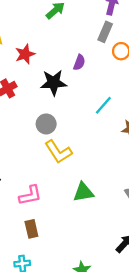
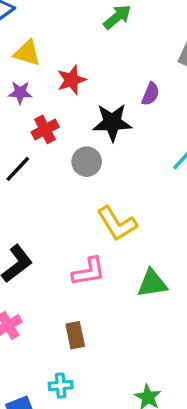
gray circle: (46, 124) -> (87, 162), moved
pink L-shape: (30, 195) -> (89, 272), moved

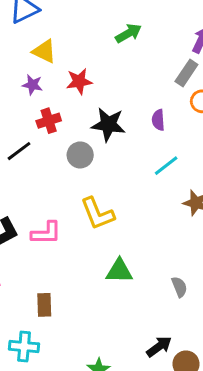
purple semicircle: (151, 94) -> (158, 120), moved, turned 144
pink L-shape: (89, 272) -> (46, 233), moved
cyan cross: (61, 385) -> (24, 347), size x1.4

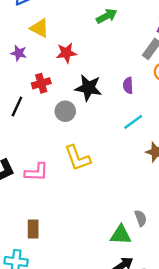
purple star: (32, 85) -> (19, 53), moved
black line: (19, 151) -> (17, 107), turned -30
green triangle: (119, 271) -> (121, 235), moved

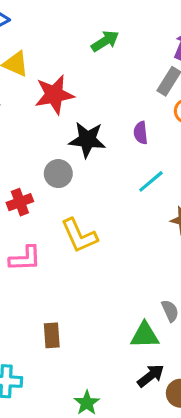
red star: (66, 53) -> (54, 95), size x1.4
red cross: (41, 83) -> (20, 202), moved
brown rectangle: (33, 229) -> (52, 335), moved

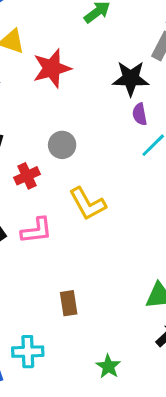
purple semicircle: (141, 133) -> (140, 114), moved
black star: (87, 140) -> (131, 78), moved

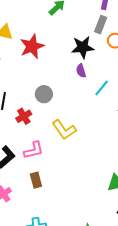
purple semicircle: (140, 114) -> (81, 71), moved
brown rectangle: (69, 303) -> (36, 180), moved

